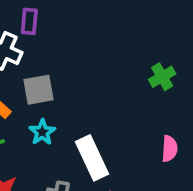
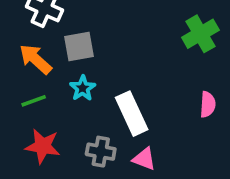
green cross: (162, 77) -> (200, 34), size x1.4

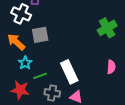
cyan star: (83, 88) -> (25, 63), moved
green line: (34, 101) -> (40, 76), moved

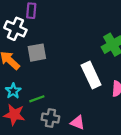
cyan star: (25, 63) -> (13, 91), moved
white rectangle: (69, 72) -> (91, 75), moved

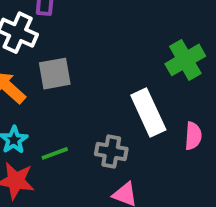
gray cross: (50, 118) -> (111, 152), moved

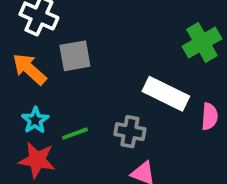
white rectangle: (148, 113) -> (166, 94), turned -39

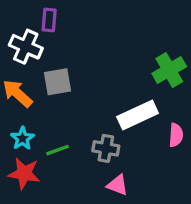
white rectangle: (166, 94) -> (138, 115), turned -51

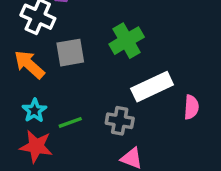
green cross: (169, 70) -> (127, 41), moved

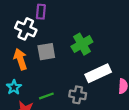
orange arrow: (29, 64) -> (20, 59), turned 30
cyan star: (34, 111) -> (14, 87), moved

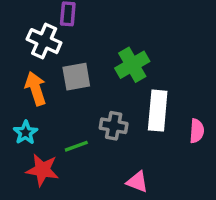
white rectangle: (98, 73) -> (158, 111), turned -60
gray cross: (78, 95) -> (114, 126), moved

